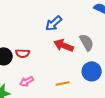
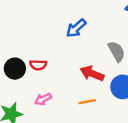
red arrow: (64, 45) -> (92, 73), moved

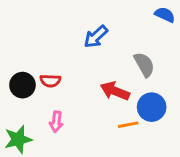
pink arrow: (43, 99) -> (56, 122), turned -56
orange line: (87, 102) -> (128, 125), moved

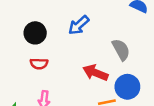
black circle: (22, 85) -> (35, 33), moved

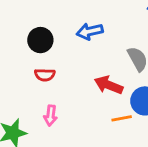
blue arrow: (79, 25) -> (90, 31), turned 30

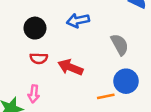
red arrow: (109, 85) -> (70, 67), moved
pink arrow: (51, 115) -> (34, 94), moved

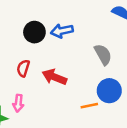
black circle: (35, 28) -> (34, 32), moved
red semicircle: (39, 58) -> (23, 68), turned 105

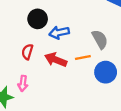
blue arrow: (62, 31) -> (59, 32), moved
orange line: (89, 106) -> (83, 57), moved

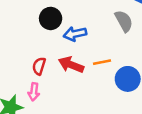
gray semicircle: (100, 39) -> (124, 21), moved
red semicircle: (27, 52) -> (39, 66), moved

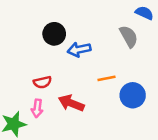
red arrow: (71, 65) -> (71, 103), moved
red semicircle: (39, 66) -> (42, 82), turned -120

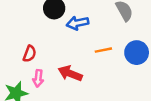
red semicircle: (42, 82) -> (30, 54), moved, turned -56
blue circle: (133, 95) -> (137, 53), moved

